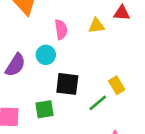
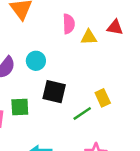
pink semicircle: (61, 30) -> (69, 24), moved
green square: (45, 109) -> (20, 107), moved

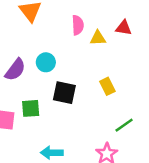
yellow rectangle: (103, 98) -> (107, 86), moved
green line: (82, 113) -> (124, 125), moved

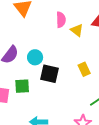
yellow triangle: (98, 38) -> (77, 30), turned 40
cyan circle: (46, 62) -> (35, 57), moved

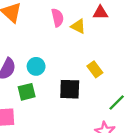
black square: (49, 74) -> (70, 89), moved
green square: (22, 86) -> (27, 92), moved

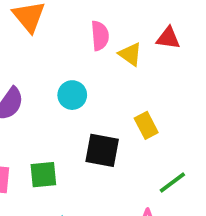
cyan circle: (36, 66) -> (72, 95), moved
green square: (27, 92) -> (43, 175), moved

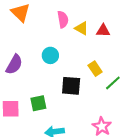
red triangle: (168, 38) -> (103, 31), moved
green line: (172, 183) -> (113, 83), moved

